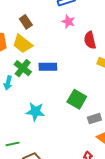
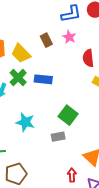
brown rectangle: (26, 22) -> (46, 40), moved
gray rectangle: (94, 119) -> (58, 137), moved

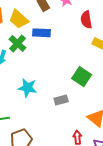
blue rectangle: (43, 79) -> (41, 33), moved
green square: (68, 115) -> (82, 77), moved

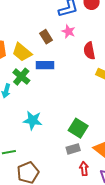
green square: (82, 77) -> (78, 128), moved
gray rectangle: (61, 100) -> (73, 149), moved

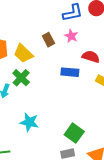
red semicircle: (89, 51) -> (91, 57), turned 114
blue rectangle: (45, 65) -> (70, 72), moved

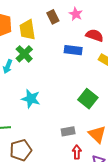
yellow trapezoid: (23, 53) -> (27, 30), turned 35
green square: (74, 133) -> (88, 99), moved

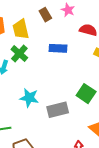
blue rectangle: (73, 50) -> (58, 48), moved
gray rectangle: (68, 131) -> (58, 110), moved, size x1.5

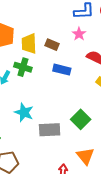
brown rectangle: (45, 15) -> (52, 45), moved, turned -48
green cross: (19, 54) -> (23, 67), turned -36

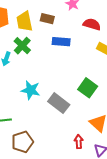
green cross: (23, 67) -> (22, 46), turned 36
gray rectangle: (50, 130) -> (59, 103), turned 50

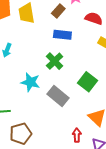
brown rectangle: (47, 19) -> (58, 11), moved, turned -64
green cross: (22, 46) -> (55, 61), moved

